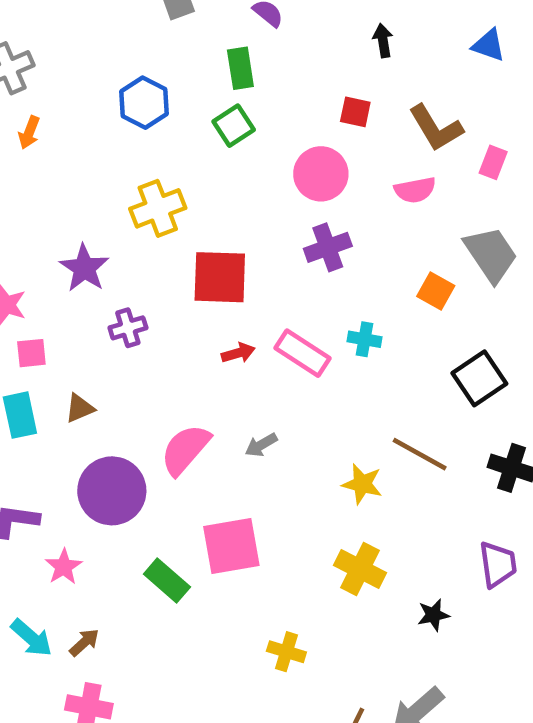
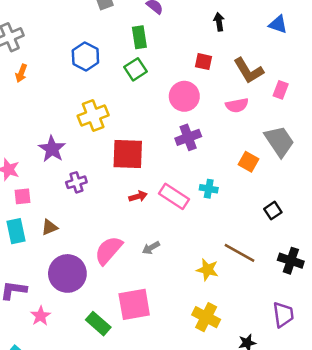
black square: (479, 378) -> (273, 211), size x0.6

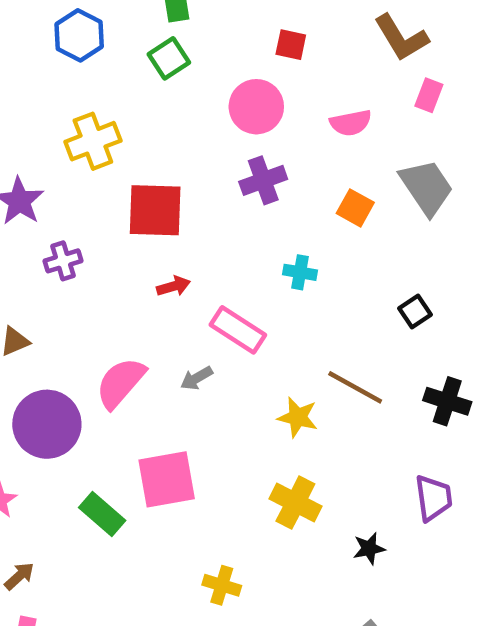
brown L-shape: (248, 71) -> (401, 38), moved
orange square: (248, 162) -> (355, 208), moved
pink rectangle: (174, 196) -> (238, 330), moved

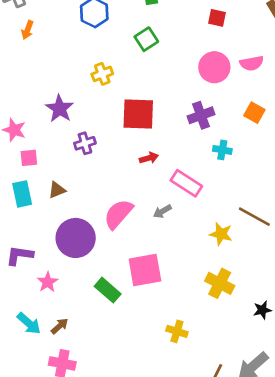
green square: (169, 58) -> (146, 39), moved
pink circle: (256, 107) -> (214, 67), moved
yellow cross: (93, 141) -> (102, 74), size x0.7
purple cross: (263, 180) -> (201, 115), moved

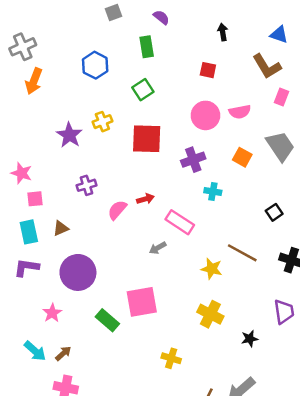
orange arrow: (28, 30) -> (34, 81), size x1.5
purple star: (60, 109) -> (69, 135), moved
red square: (138, 114) -> (147, 139), moved
pink semicircle: (118, 214) -> (117, 210), moved, size x0.7
purple L-shape: (20, 255) -> (26, 268), moved

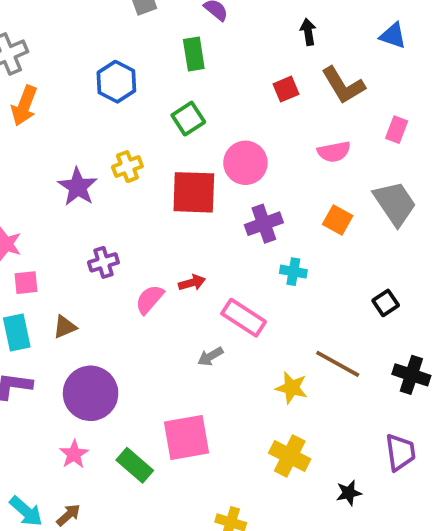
brown L-shape: (267, 66) -> (343, 85), moved
red square: (208, 70) -> (286, 89), turned -35
pink circle: (205, 115) -> (245, 163), moved
pink star: (52, 313) -> (74, 454), moved

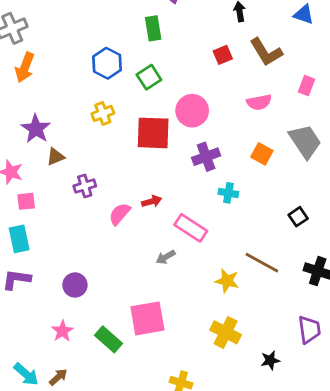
blue hexagon: (116, 82) -> (107, 63), moved
purple star: (78, 187) -> (36, 129), moved
brown triangle: (65, 327) -> (55, 157), moved
purple circle: (91, 393) -> (75, 285), size x0.6

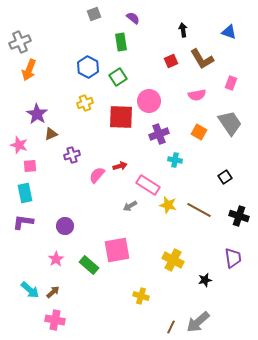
yellow star: (227, 281) -> (168, 205), moved

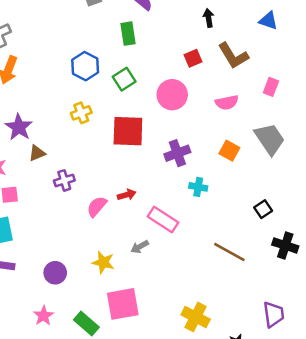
pink circle: (149, 101) -> (172, 95), moved
yellow star: (168, 205) -> (103, 262), moved
black cross: (239, 216) -> (285, 245), moved

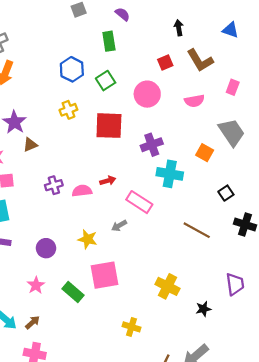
orange square: (229, 151) -> (205, 153), moved
purple cross: (64, 180) -> (54, 185), moved
cyan cross: (198, 187) -> (170, 174), size x1.6
pink semicircle: (97, 206) -> (82, 191), turned 42

